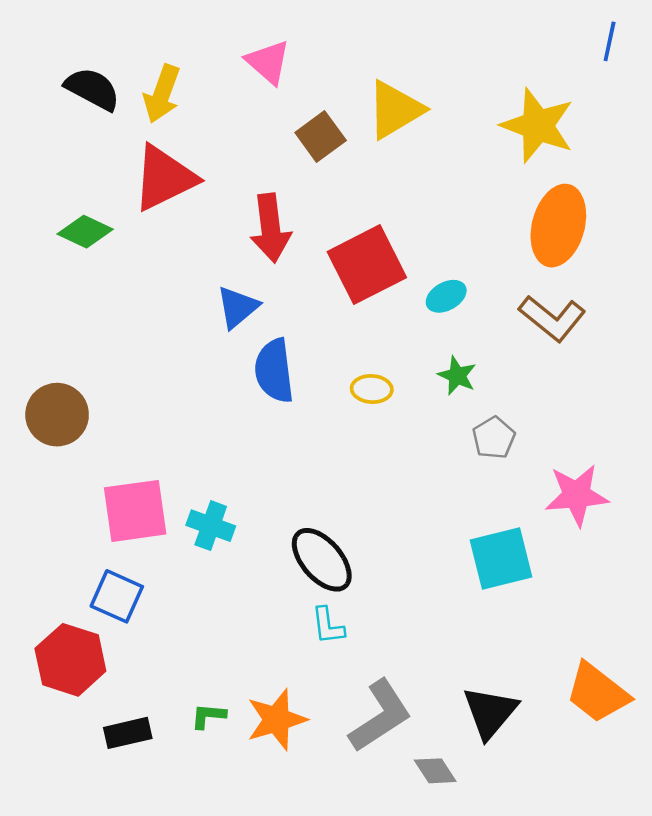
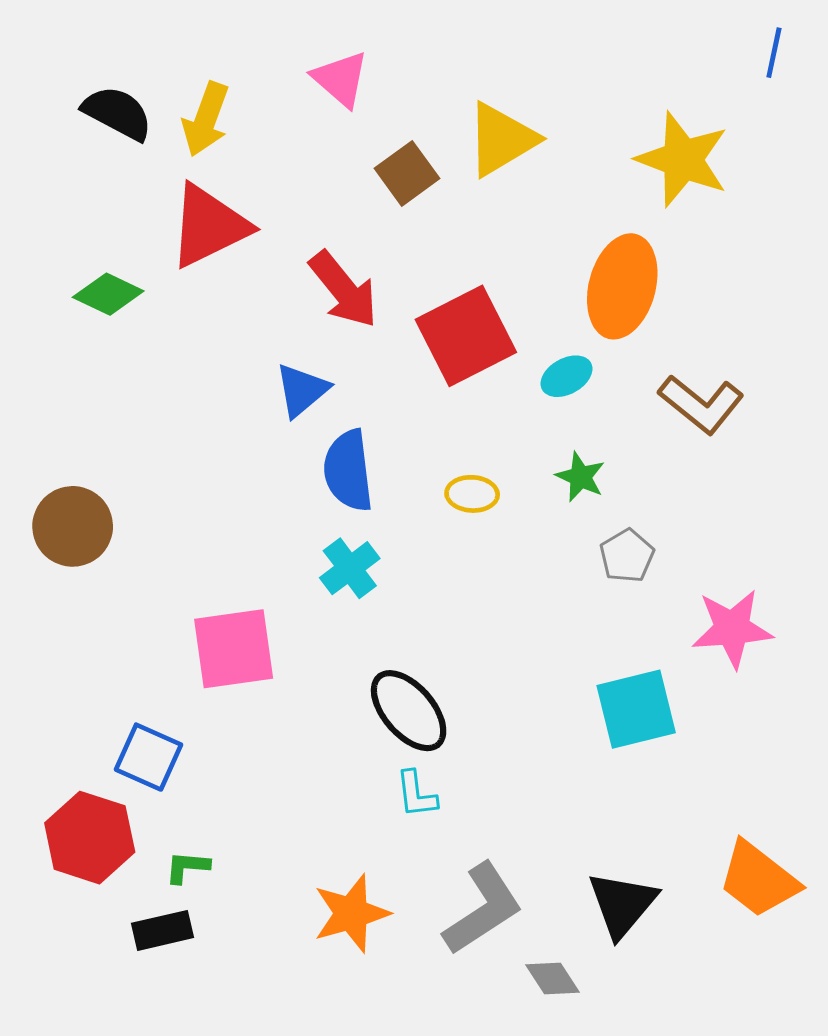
orange ellipse: (558, 226) -> (622, 286), moved
red arrow: (270, 228) -> (344, 290), turned -32
pink square: (135, 511) -> (234, 649), moved
cyan cross: (211, 526) -> (350, 568), moved, turned 33
green L-shape: (208, 716) -> (187, 867), moved

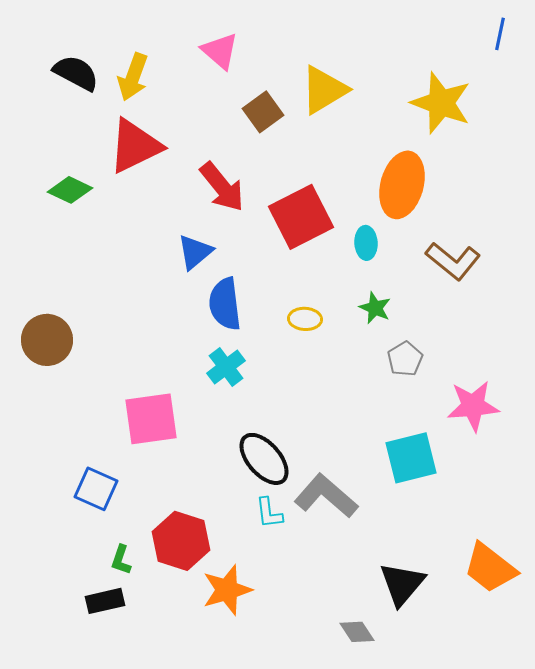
cyan ellipse: (566, 376) -> (366, 243), turned -64
red hexagon: (90, 838) -> (181, 541), moved
green L-shape: (187, 867) -> (121, 560), turned -76
gray L-shape: (483, 909) -> (326, 496), moved, turned -106

